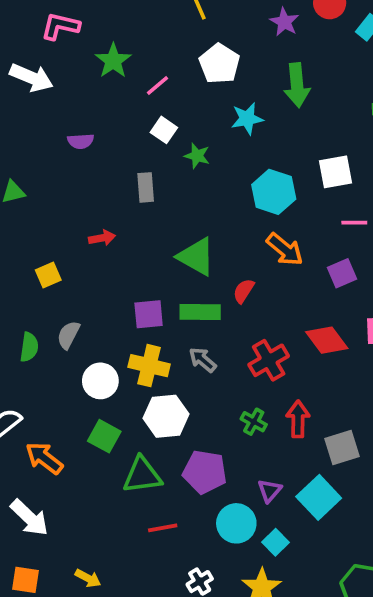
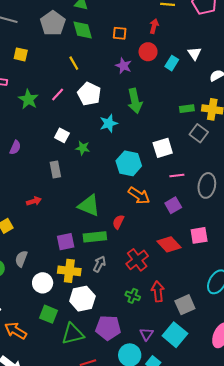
pink line: (157, 85) -> (58, 95), moved
purple semicircle: (81, 141) -> (15, 147), turned -56
gray arrow: (203, 360) -> (99, 264), turned 84

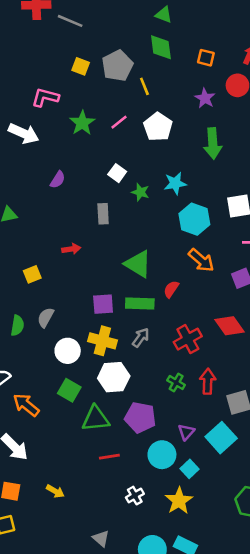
gray pentagon: (53, 23) -> (117, 66), moved
cyan star: (109, 123) -> (175, 183), moved

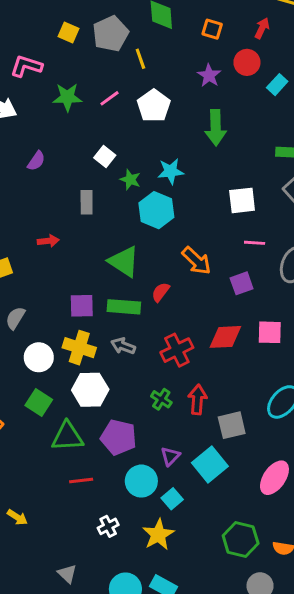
green star: (82, 123) -> (67, 97), turned 30
cyan hexagon: (194, 219) -> (156, 210), moved
red diamond: (230, 326) -> (225, 337), turned -60
gray arrow: (141, 338) -> (123, 346), turned -108

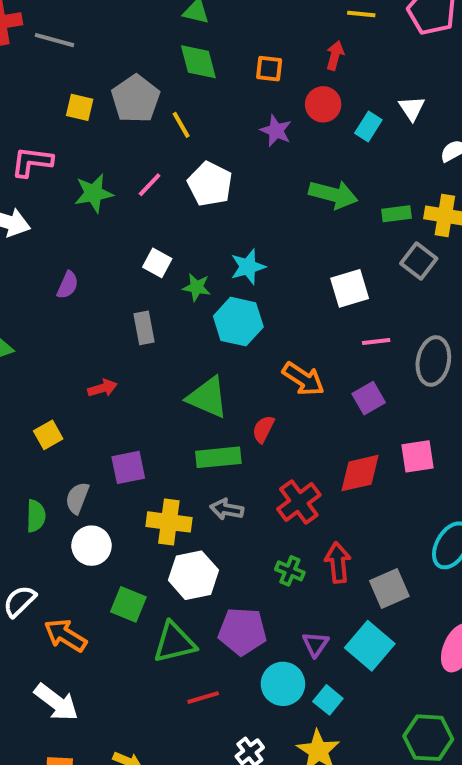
green arrow: (216, 128) -> (333, 194), moved, turned -64
purple square: (82, 306) -> (128, 467), moved
white circle: (39, 357) -> (92, 546), moved

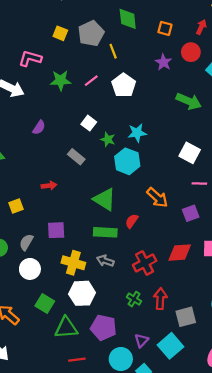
white square: (350, 288) -> (190, 153), turned 36
gray rectangle: (144, 328) -> (76, 157), turned -49

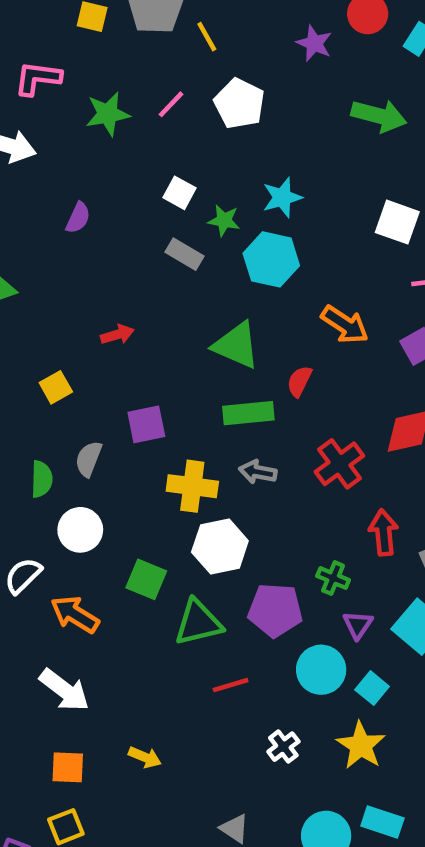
gray rectangle: (76, 157) -> (184, 254), moved
white circle: (30, 269) -> (80, 530), moved
green cross: (134, 299) -> (333, 578), moved

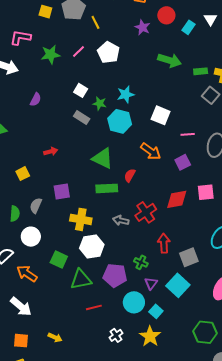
white square: (397, 222) -> (161, 115), moved
gray arrow: (258, 472) -> (121, 220), moved

